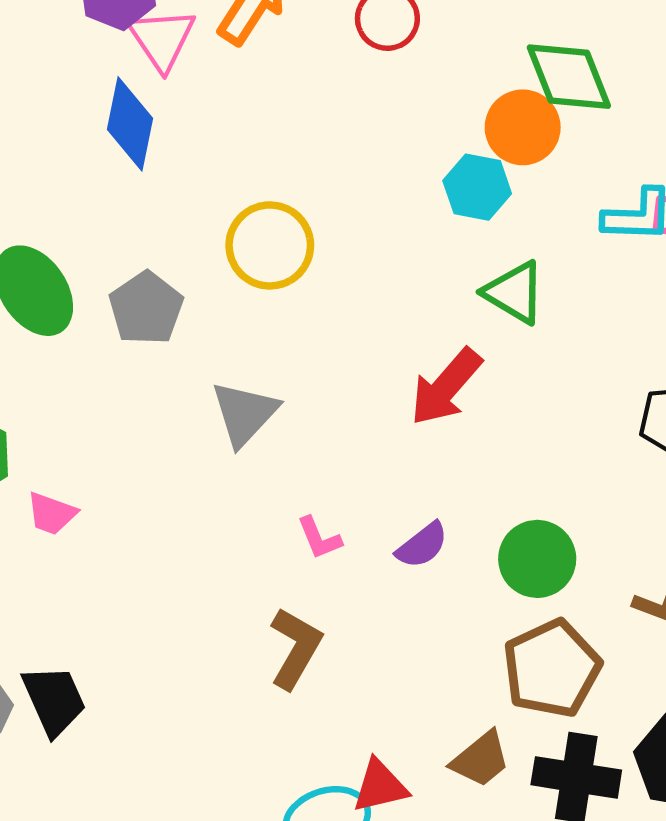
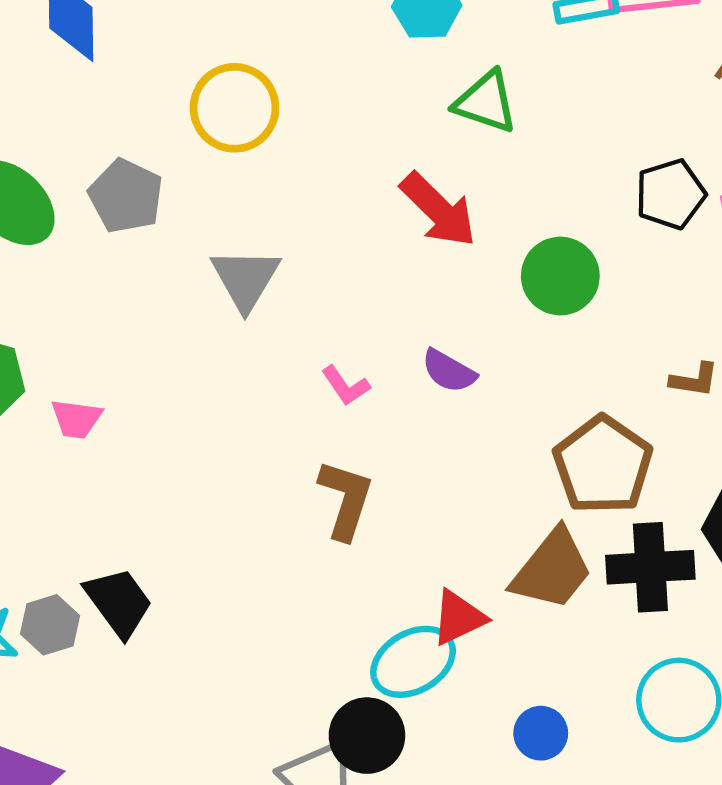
red arrow: (446, 387) -> (438, 210), turned -74
purple semicircle: (422, 545) -> (449, 371), turned 80
green circle: (537, 559) -> (560, 276), moved
brown trapezoid: (481, 759) -> (552, 570), size x1.4

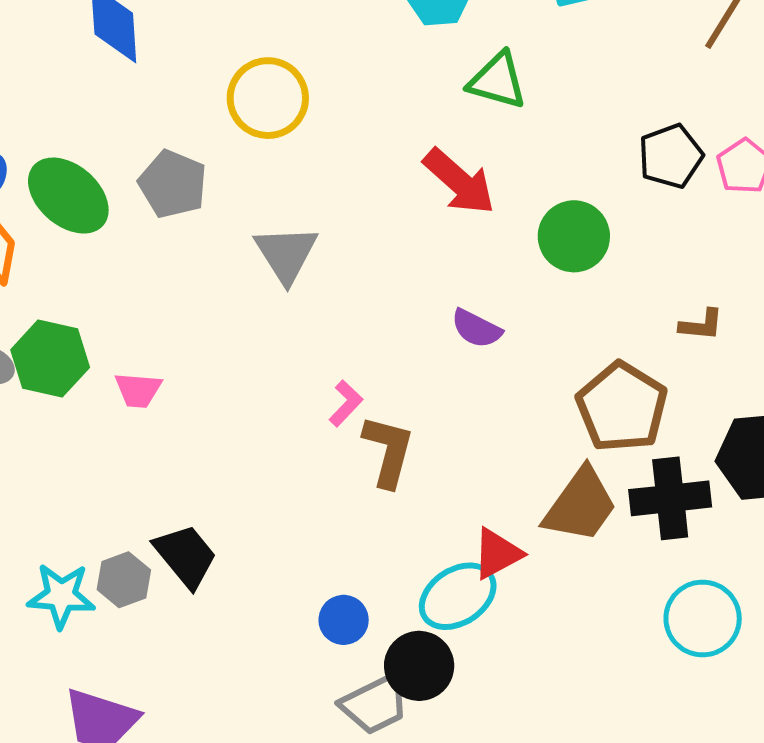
pink L-shape: (346, 386) -> (346, 403), moved, turned -99
blue circle: (541, 733) -> (344, 620), moved

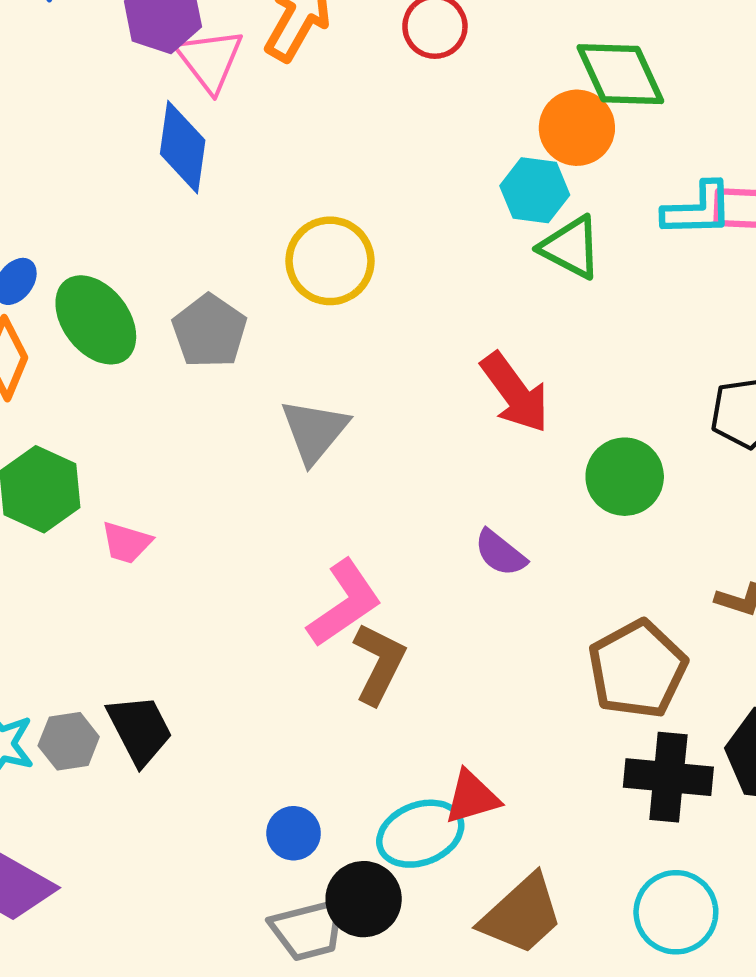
green triangle: (497, 81) -> (571, 247), moved
pink L-shape: (346, 403) -> (344, 603), size x1.8
brown trapezoid: (580, 505) -> (522, 915), moved

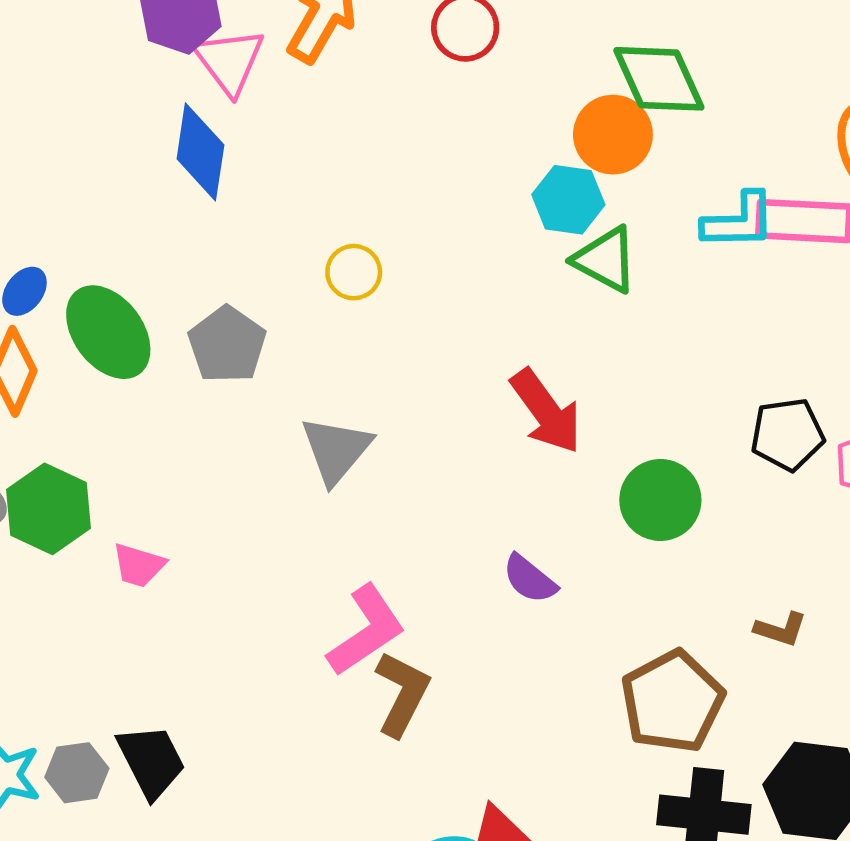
yellow circle: (330, 261) -> (354, 272), size x0.6

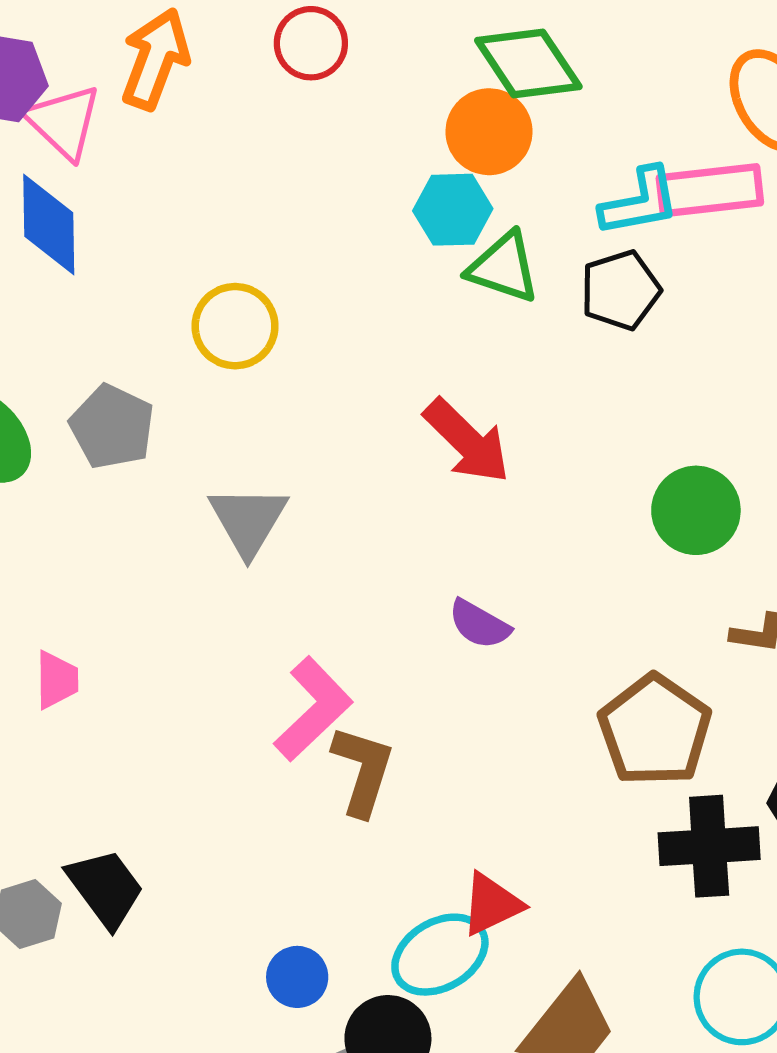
yellow circle: (354, 272) -> (235, 326), size x1.4
black pentagon: (787, 434) -> (620, 290), moved
green circle: (660, 500) -> (696, 510), moved
pink trapezoid: (139, 565) -> (57, 680), turned -98

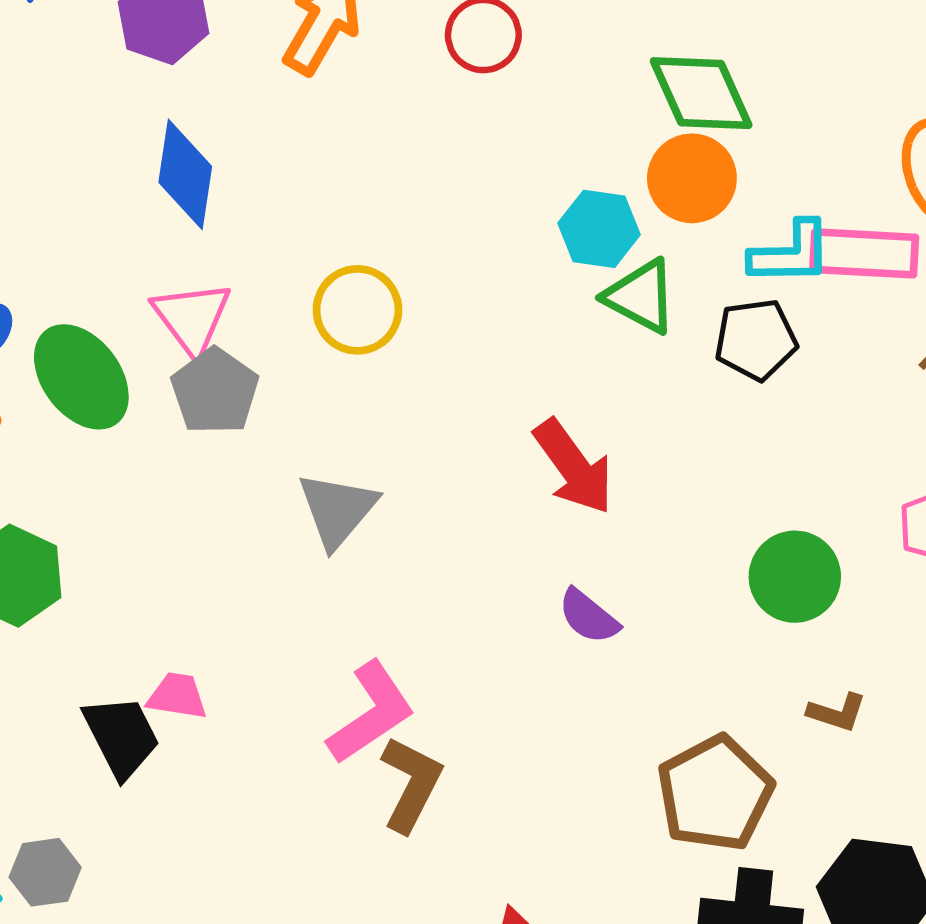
pink triangle: (64, 122) -> (192, 318), moved
orange circle: (489, 132) -> (692, 178), moved
purple semicircle: (479, 624) -> (589, 616), moved
pink trapezoid: (57, 680) -> (177, 696), moved, turned -90
black trapezoid: (105, 888) -> (121, 736), moved

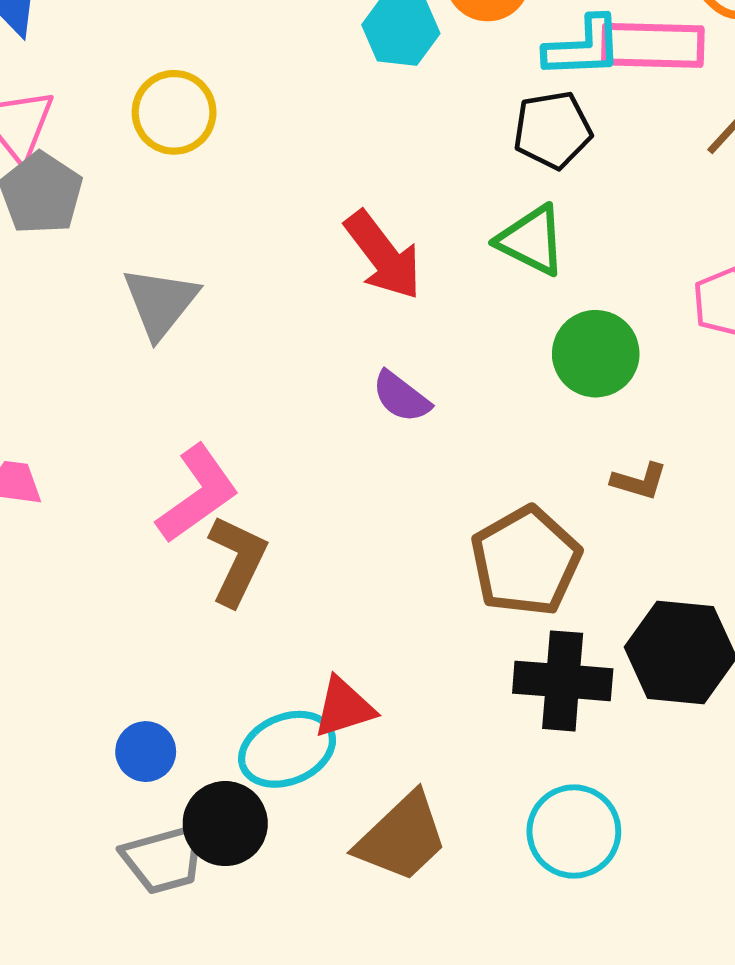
green triangle: (641, 296) -> (532, 240), moved

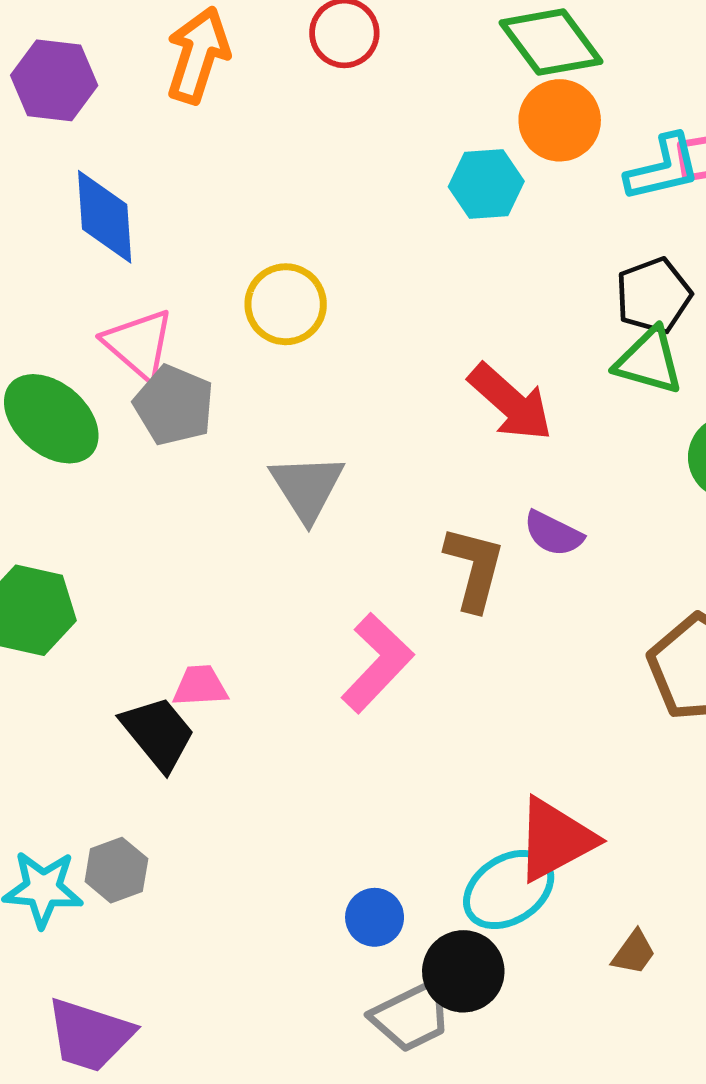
black pentagon: (552, 130) -> (653, 296), moved
brown L-shape: (237, 560) -> (474, 568), moved
red triangle: (344, 708) -> (555, 839), size x1.4
brown trapezoid: (402, 837) -> (634, 953), size x0.5

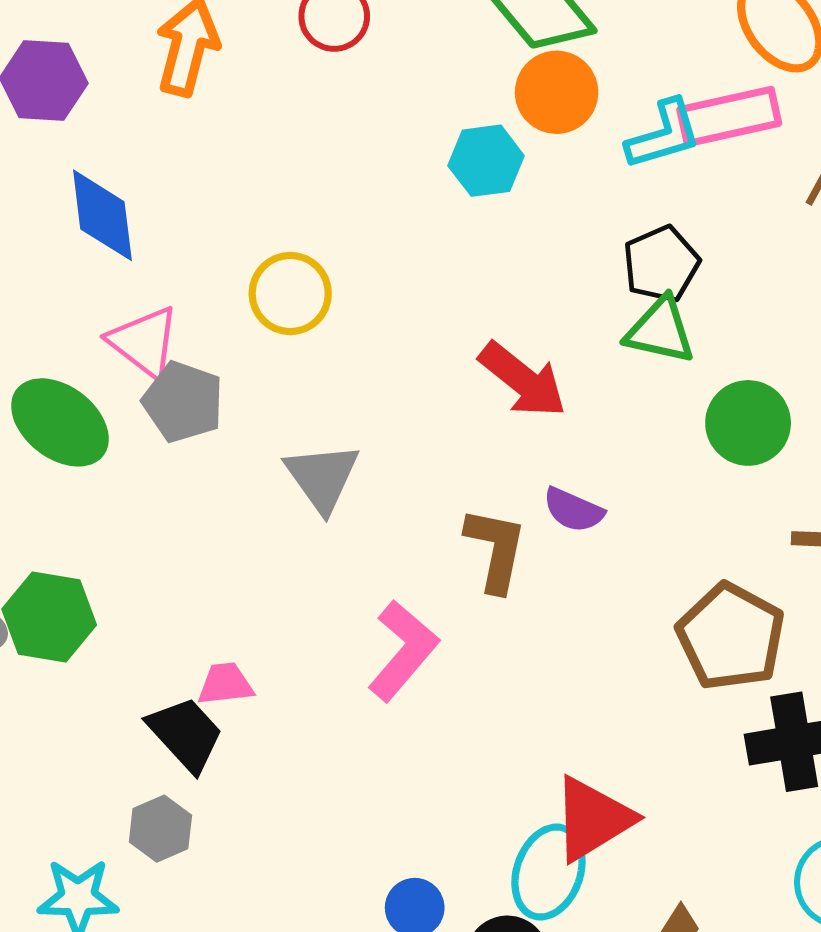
gray hexagon: (116, 870) -> (160, 829), moved
cyan ellipse: (509, 890) -> (548, 872), turned -34

